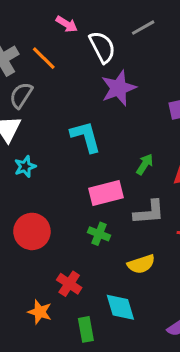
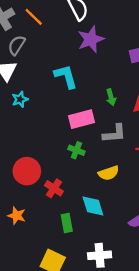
green arrow: (145, 164) -> (111, 97), turned 133
red circle: (32, 231) -> (27, 171), moved
orange star: (40, 312) -> (17, 216), moved

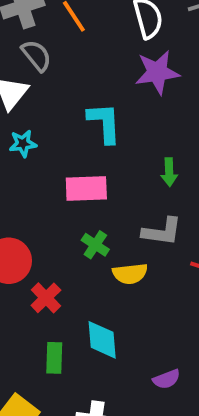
gray semicircle: (17, 45) -> (36, 56), turned 96
pink rectangle: (82, 119) -> (86, 189), moved
yellow semicircle: (109, 173) -> (130, 274), moved

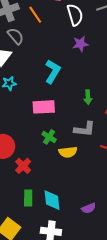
purple star: (157, 72) -> (80, 44), size x0.7
cyan L-shape: (104, 123) -> (53, 71), turned 35
cyan diamond: (102, 340) -> (52, 200), moved

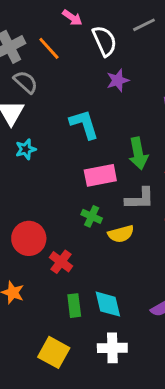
cyan L-shape: (53, 71) -> (84, 124), turned -40
green arrow: (88, 97) -> (138, 153), size x1.5
pink rectangle: (44, 107) -> (100, 175), moved

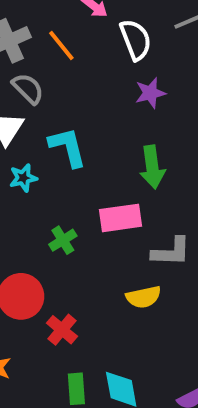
cyan L-shape: (84, 124) -> (68, 147), moved
green arrow: (138, 153) -> (152, 167), moved
green cross: (92, 216) -> (63, 240), moved, turned 30

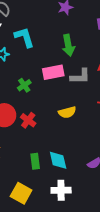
gray L-shape: (171, 252) -> (80, 76), moved
red cross: (62, 330) -> (28, 120), moved

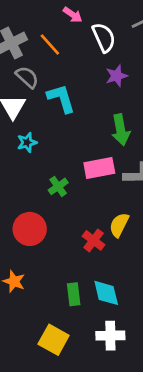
cyan L-shape: (24, 37) -> (61, 98), moved
yellow semicircle: (67, 112) -> (119, 225), turned 132
red cross: (28, 120) -> (94, 240), moved

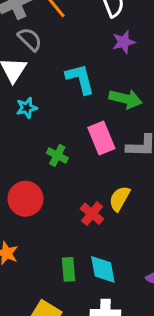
cyan L-shape: (61, 98) -> (80, 79), moved
green arrow: (121, 130) -> (126, 99), turned -68
pink rectangle: (99, 168) -> (101, 138), turned 76
green cross: (58, 186) -> (57, 155), turned -30

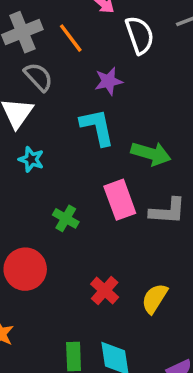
purple star: (124, 42) -> (108, 81), moved
cyan star: (27, 108) -> (31, 159), turned 30
yellow semicircle: (120, 199) -> (155, 298), moved

